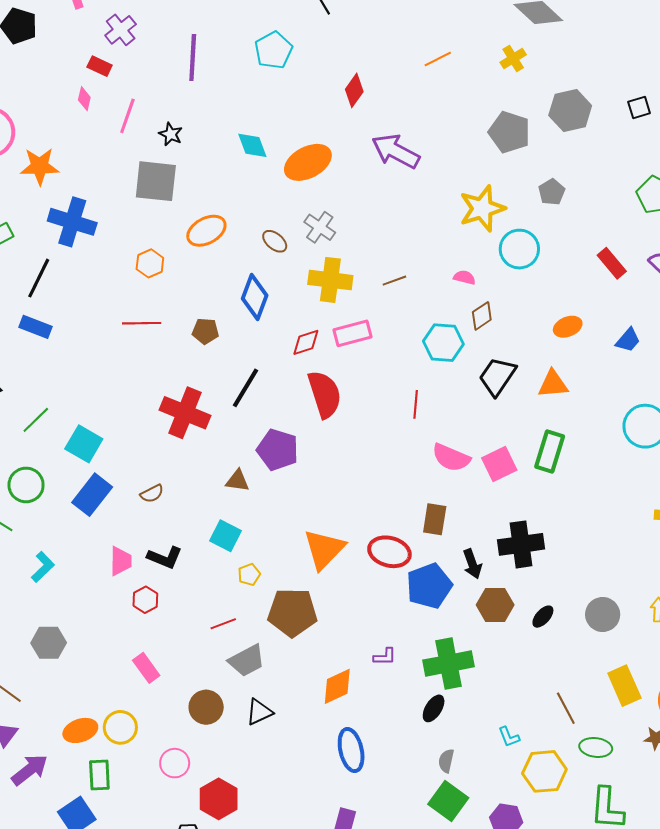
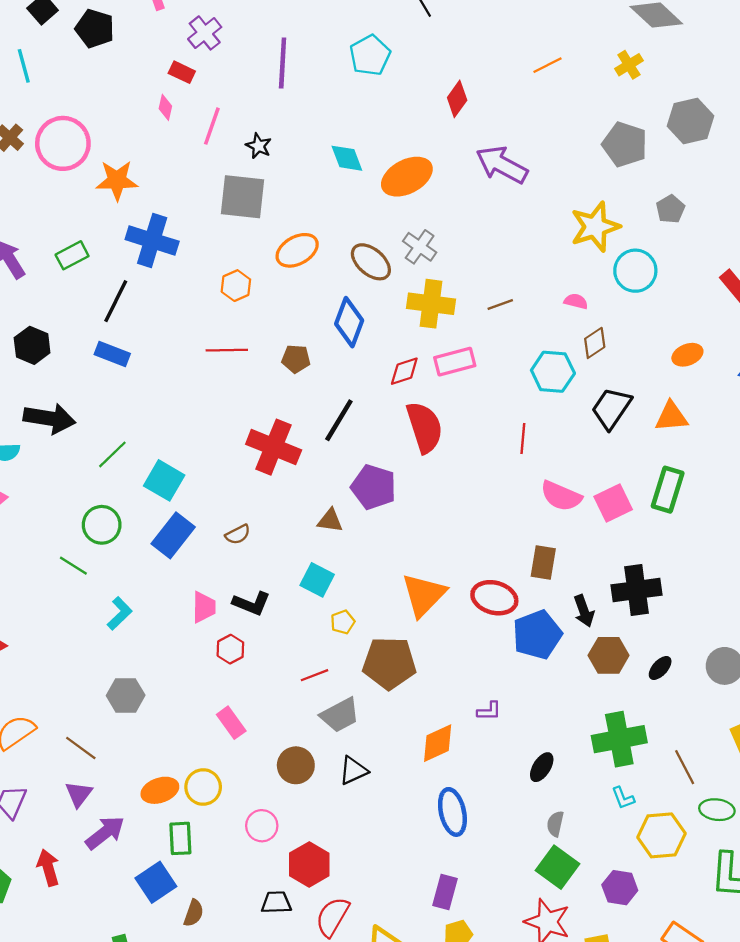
brown ellipse: (275, 241) -> (371, 262), size x1.5
green cross: (449, 663) -> (619, 739), moved

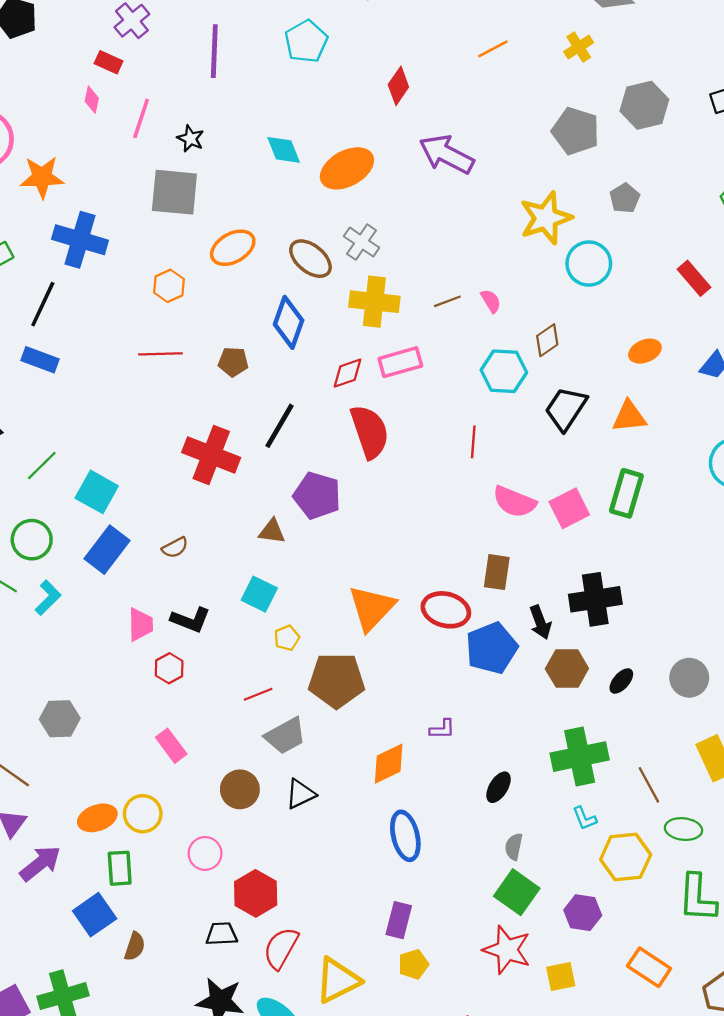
pink semicircle: (576, 301) -> (491, 301), moved, turned 45
cyan L-shape: (120, 613) -> (48, 598), moved

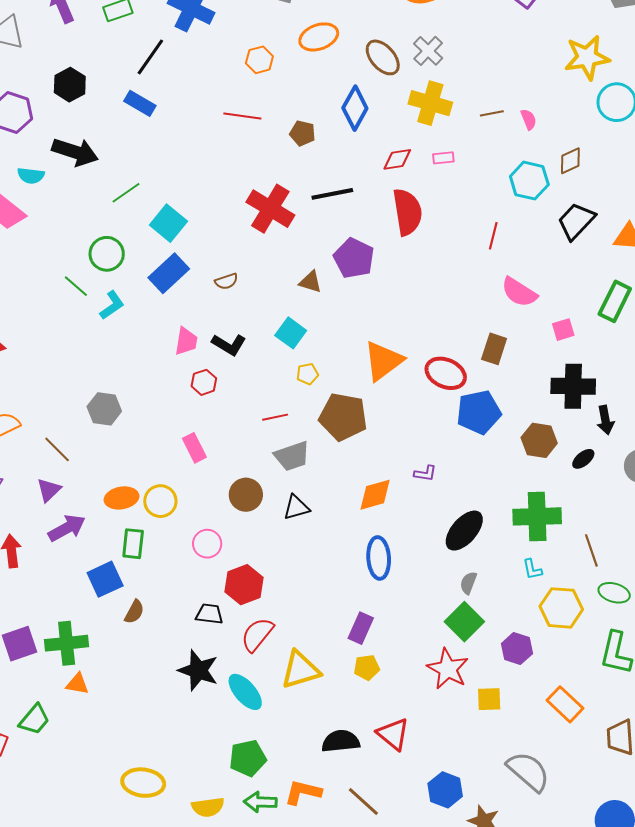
pink rectangle: (400, 362) -> (443, 158), size x0.6
black line: (280, 426) -> (332, 194), turned 39
pink square: (569, 508) -> (563, 330), moved, size x0.7
black arrow: (540, 622) -> (605, 420), moved
black ellipse: (499, 787) -> (464, 531), size x1.6

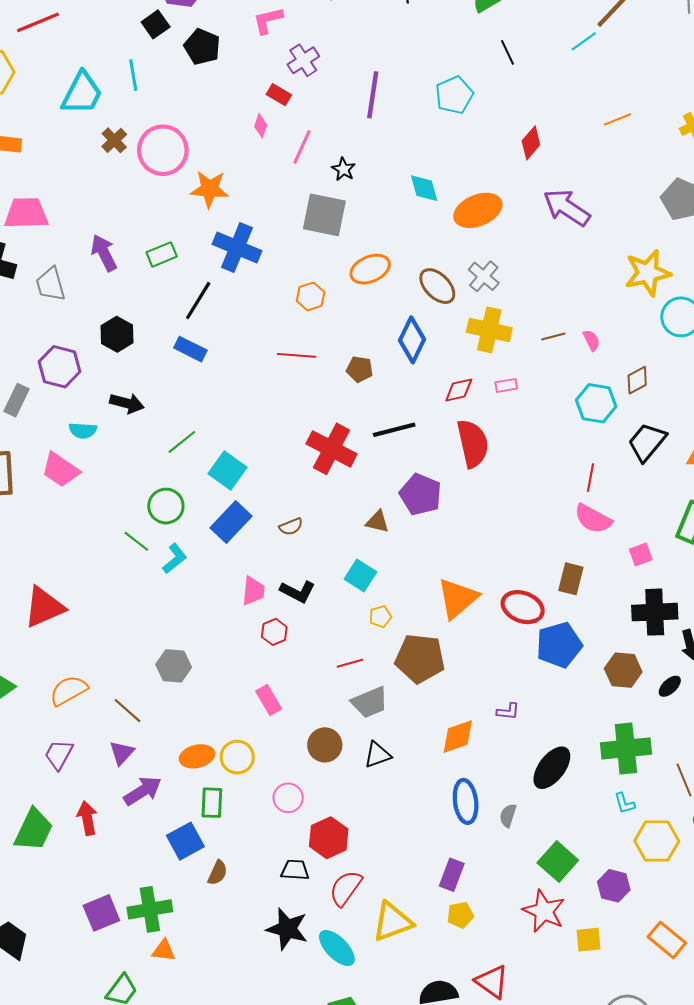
black arrow: (75, 152) -> (127, 403), size x0.7
red line: (493, 236) -> (591, 478), moved
gray semicircle: (468, 583) -> (508, 816), moved

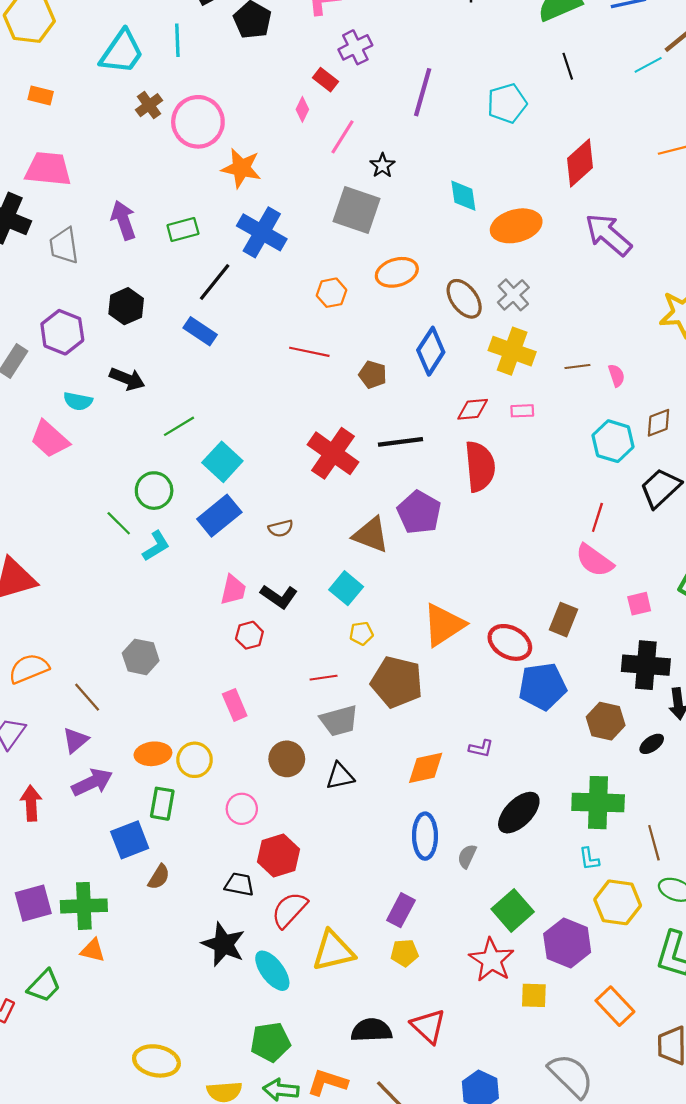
red diamond: (531, 143) -> (580, 163), size x1.4
brown triangle: (377, 522) -> (371, 535), size x1.5
purple hexagon: (614, 886) -> (567, 943), size x1.4

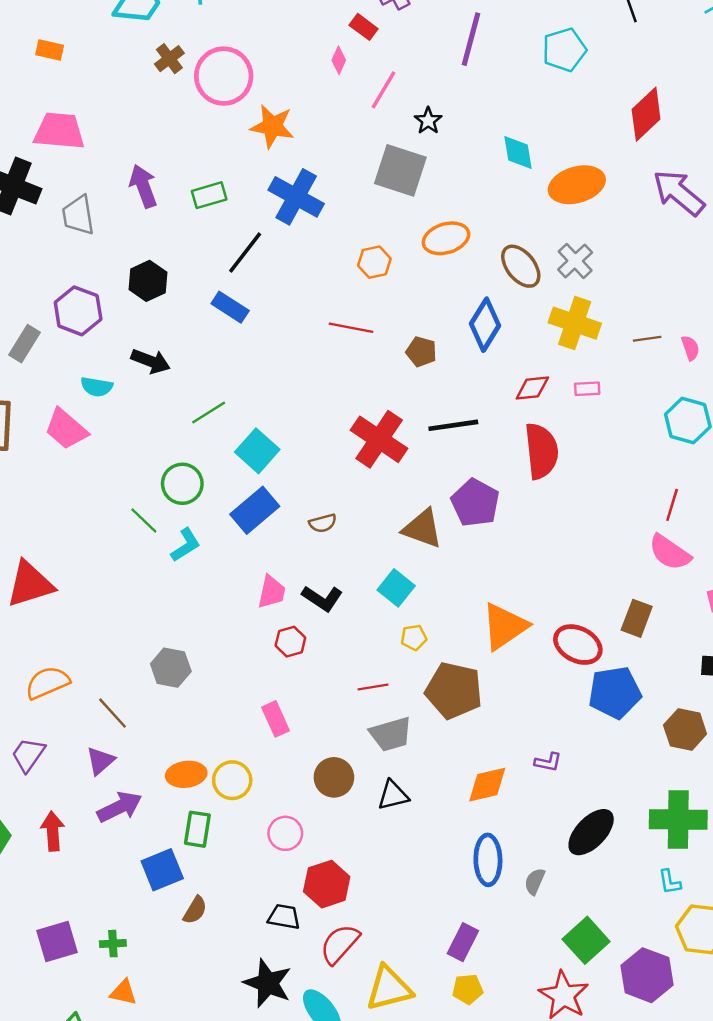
green cross: (84, 906) -> (113, 944), size x0.5

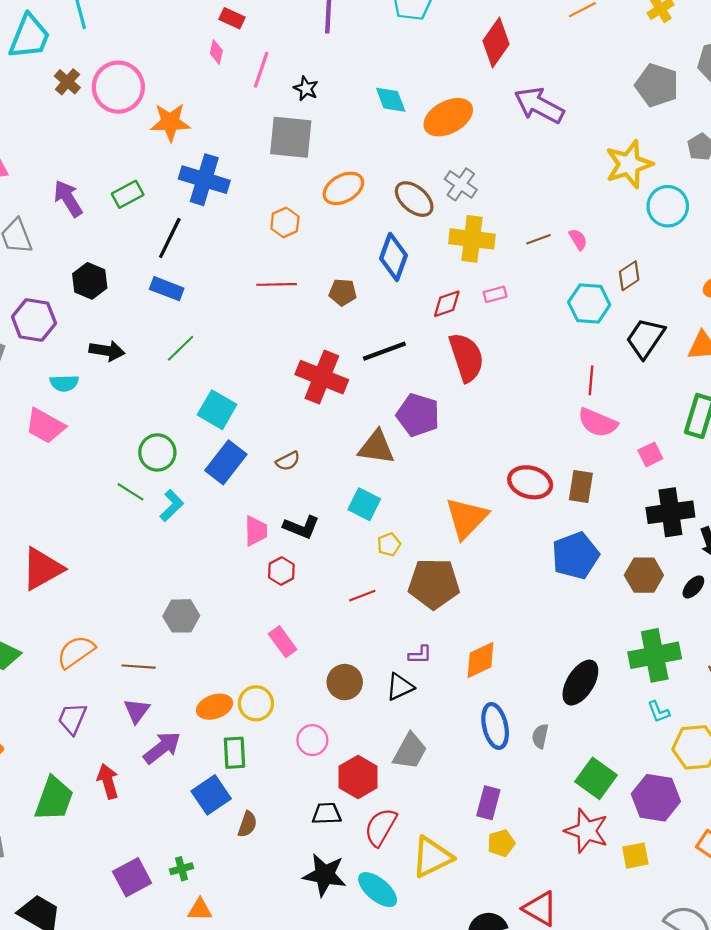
green line: (209, 412) -> (181, 348), moved
red ellipse: (578, 645) -> (530, 482), moved
brown line: (112, 713) -> (138, 667), turned -32
gray trapezoid: (391, 734) -> (410, 751), moved, turned -33
purple L-shape: (548, 762) -> (420, 655), moved

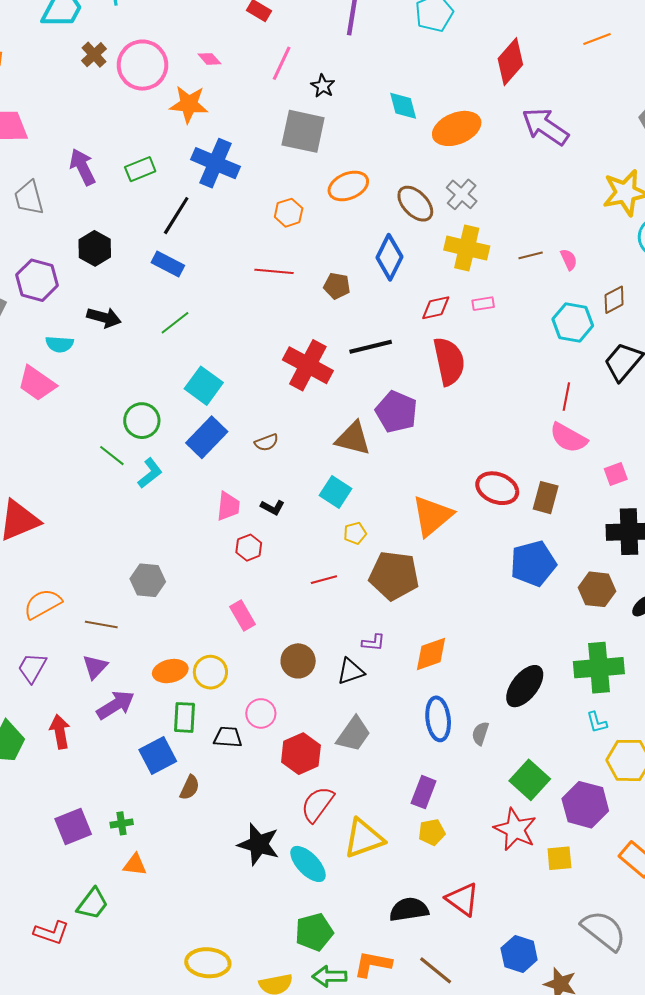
pink diamond: (216, 52) -> (209, 59), moved, turned -60
black L-shape: (301, 527) -> (273, 507), size x0.7
black trapezoid: (327, 814) -> (228, 737), moved

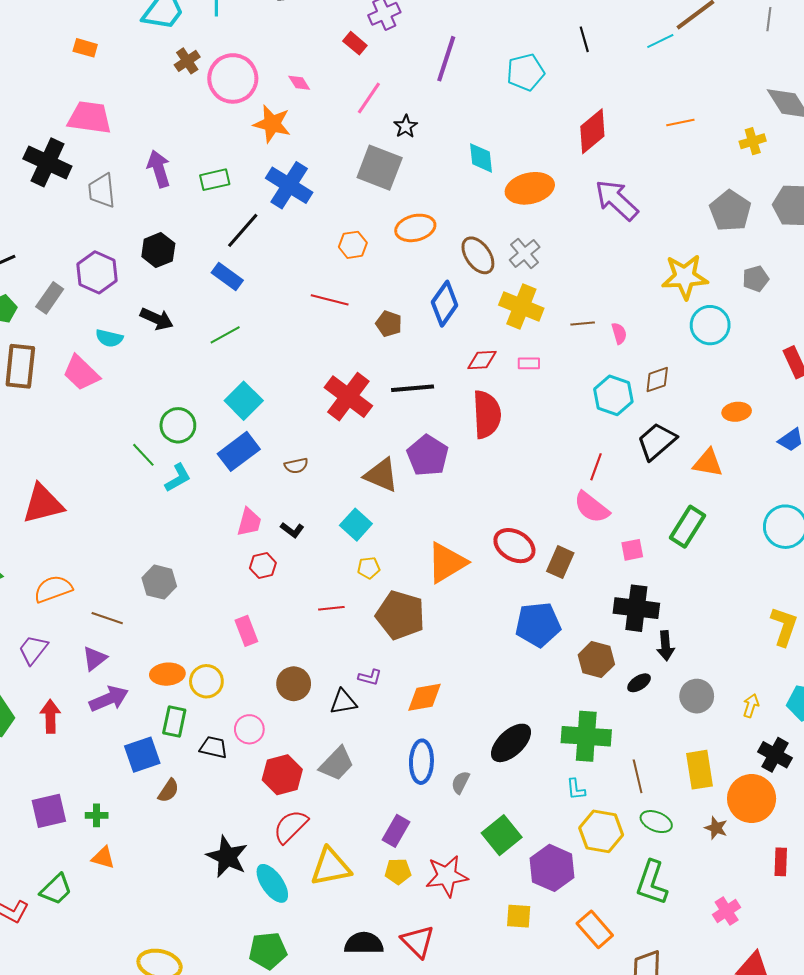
red star: (515, 829) -> (447, 876), moved, turned 30

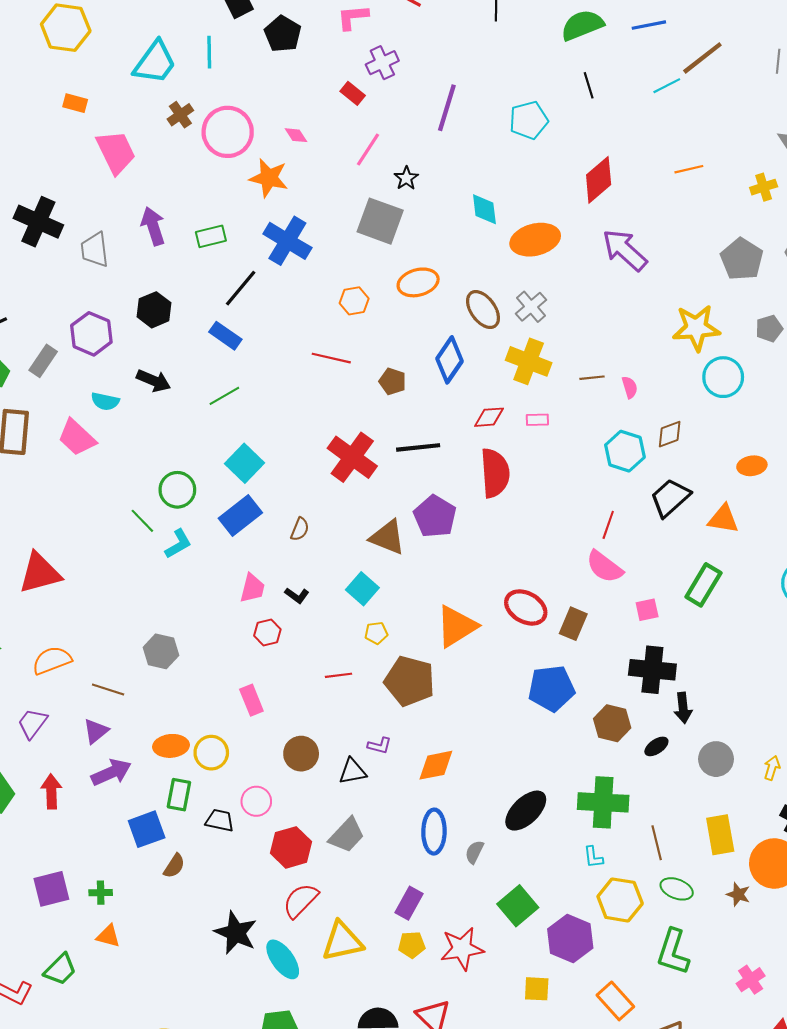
pink trapezoid: (90, 118) -> (116, 152), moved, turned 57
brown semicircle: (296, 466) -> (300, 529), turned -55

